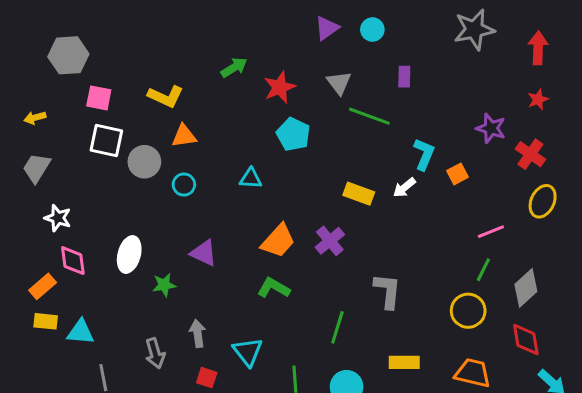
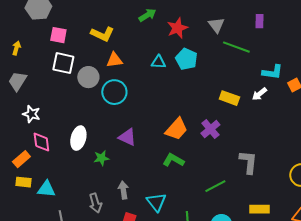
yellow arrow: (35, 118) -> (16, 48), turned 120
cyan L-shape: (424, 154) -> (272, 72), turned 75
cyan triangle: (251, 178) -> (158, 62), moved
cyan circle: (184, 185) -> (114, 92), size x1.6
green line: (337, 327) -> (215, 186), turned 45

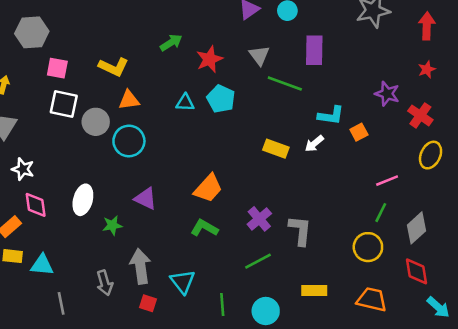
purple rectangle: (259, 21) -> (314, 50), size x1.6
purple cross: (210, 129) -> (259, 219), moved
gray arrow: (123, 190) -> (140, 266), size x1.5

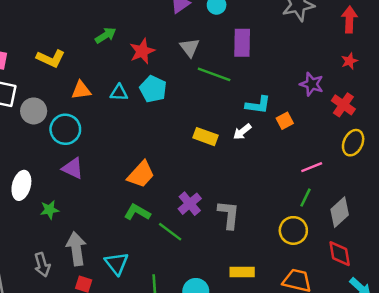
orange triangle: (129, 100) -> (81, 90), moved
purple triangle: (146, 199) -> (73, 168), moved
green line: (258, 261) -> (170, 232), moved, turned 65

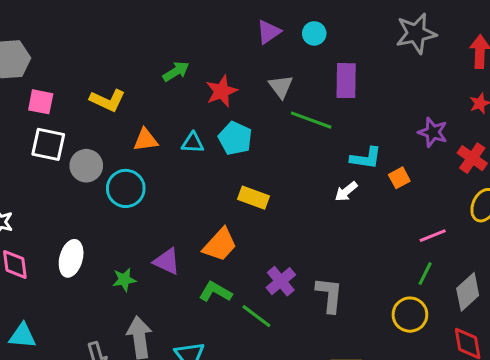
yellow rectangle: (206, 137) -> (253, 198), moved
purple triangle: (73, 168) -> (167, 261), moved
green star: (49, 210) -> (124, 280), moved

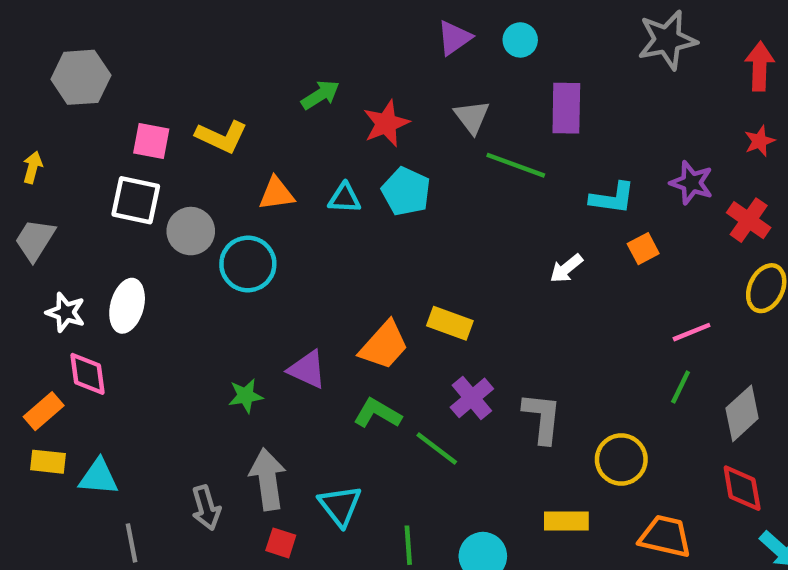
pink square: (41, 102) -> (151, 141), moved
cyan L-shape: (366, 158) -> (612, 198), moved
yellow rectangle: (253, 198) -> (450, 323), moved
white ellipse: (71, 258) -> (127, 306), moved
yellow circle: (410, 315) -> (621, 459), moved

